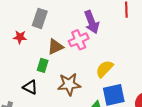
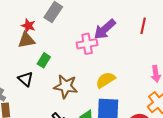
purple arrow: (92, 22) -> (105, 29), turned 55
brown triangle: (55, 47) -> (26, 40), moved

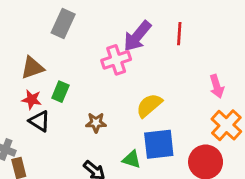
red star: (28, 26) -> (32, 100), moved
red line: (143, 26) -> (179, 34), moved
brown star: (66, 86) -> (96, 123), size x0.6

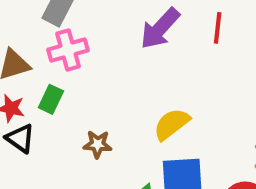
pink cross: (116, 60) -> (68, 50), moved

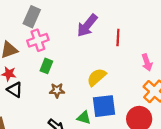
red line: (218, 28) -> (118, 37), moved
green rectangle: (51, 99) -> (46, 66), moved

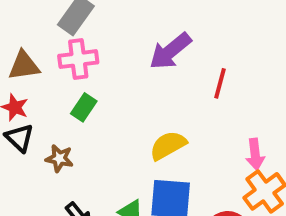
pink arrow: (147, 62) -> (255, 154), moved
brown star: (57, 90) -> (59, 158), moved

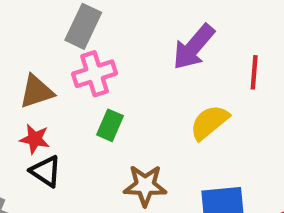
yellow semicircle: (168, 145) -> (209, 122), moved
brown star: (59, 158) -> (145, 185), moved, size x1.4

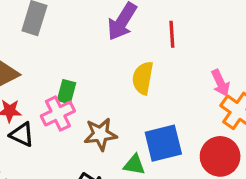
pink cross: (95, 74) -> (58, 114), moved
yellow semicircle: (209, 122) -> (143, 78), turned -32

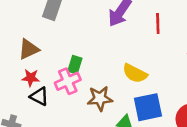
yellow semicircle: (143, 78) -> (135, 73), moved, turned -75

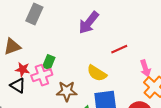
red line: (158, 24) -> (119, 49), moved, turned 63
red star: (31, 78) -> (23, 69), moved

